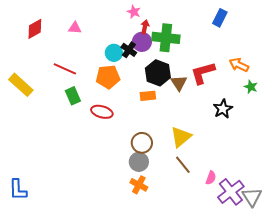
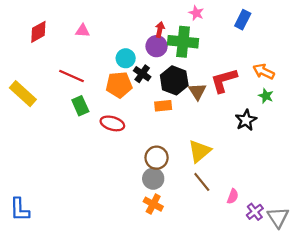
pink star: (134, 12) -> (196, 13), moved
black cross: (129, 50) -> (142, 74), moved
green star: (251, 87) -> (266, 96), moved
purple cross: (231, 192) -> (255, 212), size x0.6

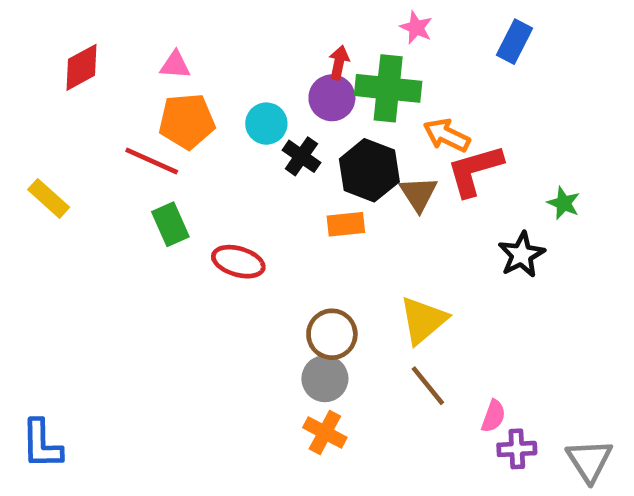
orange arrow: (264, 72) -> (447, 135), moved
orange pentagon: (119, 85) -> (187, 121), moved
yellow rectangle: (23, 94) -> (49, 198), size x0.7
purple cross: (255, 212) -> (517, 449), moved, turned 35

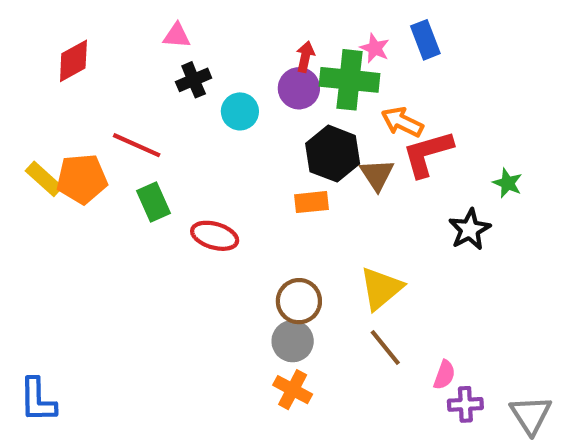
pink star: (416, 28) -> (375, 48), moved
blue rectangle: (514, 42) -> (425, 40), moved, turned -48
pink triangle: (175, 65) -> (177, 36), moved
orange pentagon: (187, 121) -> (82, 179), moved
black cross: (301, 156) -> (194, 80), moved, turned 32

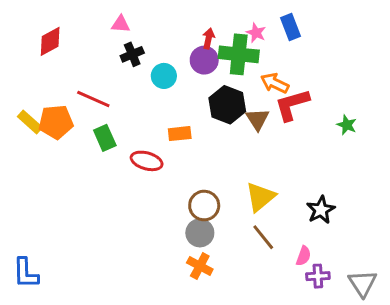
orange rectangle: (312, 202) -> (180, 134), moved
black star: (470, 229) -> (321, 210), moved

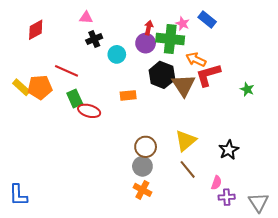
blue rectangle: (291, 27) -> (207, 20), turned -30
brown triangle: (257, 119) -> (184, 85), size x1.4
red ellipse: (147, 161) -> (89, 111), moved

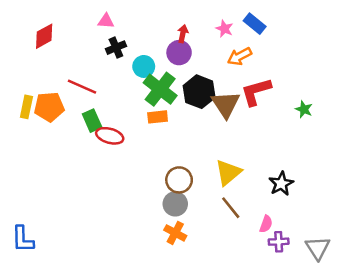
green cross: (170, 39) -> (160, 89), moved, turned 32
orange arrow: (196, 60) -> (240, 56), moved, turned -54
yellow rectangle: (21, 87) -> (26, 107), turned 60

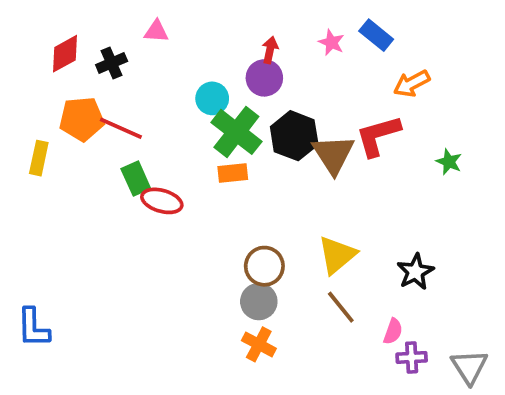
black cross: (116, 48) -> (112, 63), moved
orange arrow: (240, 56) -> (412, 83), moved
orange pentagon: (49, 107) -> (82, 119), moved
blue L-shape: (23, 239) -> (33, 328), moved

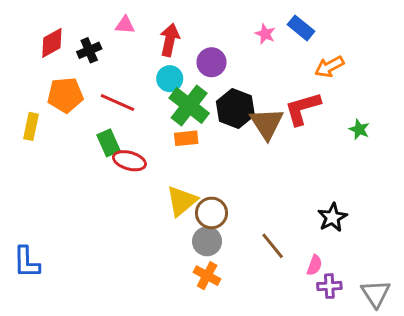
red arrow: (270, 50) -> (170, 40), moved, size x1.5
red line: (121, 128) -> (117, 103), moved
yellow triangle: (337, 255) -> (182, 201), moved

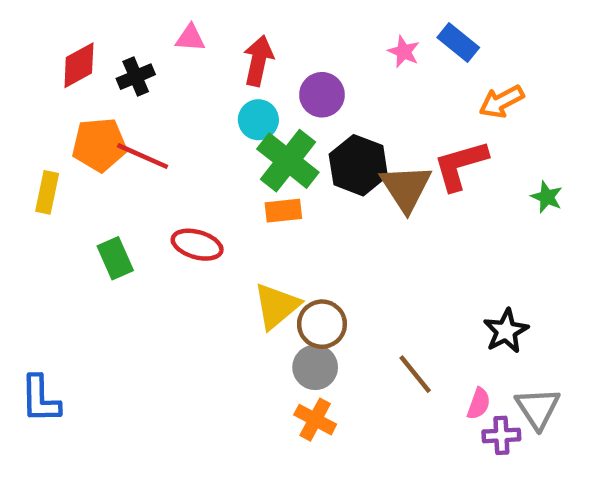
red line: (117, 103) -> (143, 156), moved
green rectangle: (109, 143) -> (115, 258), moved
gray triangle: (376, 294) -> (538, 408), moved

